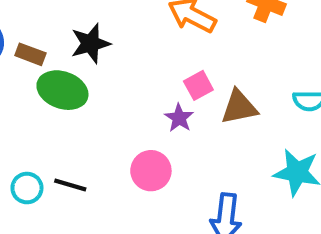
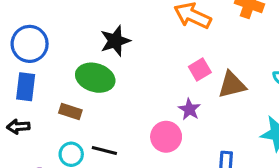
brown rectangle: (30, 54) -> (70, 111), moved
purple star: (179, 118) -> (189, 109), moved

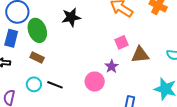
green ellipse: (95, 78) -> (37, 30), moved, turned 45

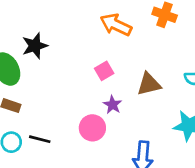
black star: (71, 17) -> (35, 46), moved
pink square: (121, 42) -> (104, 71), moved

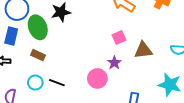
pink square: (104, 71) -> (119, 37), moved

